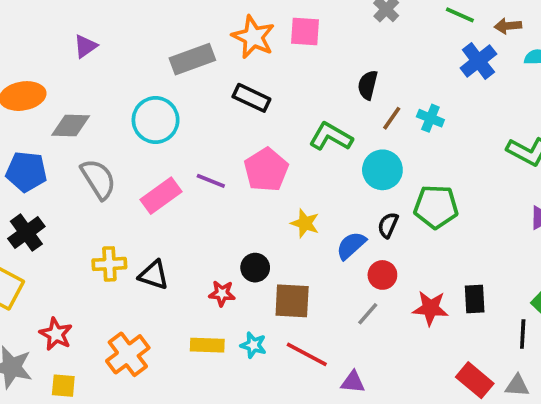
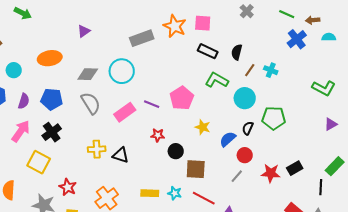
black rectangle: (251, 98) -> (208, 51), moved
gray diamond: (71, 126) -> (88, 74), moved
red star: (222, 293) -> (158, 135), moved
black rectangle: (475, 299) -> (295, 168), turned 63

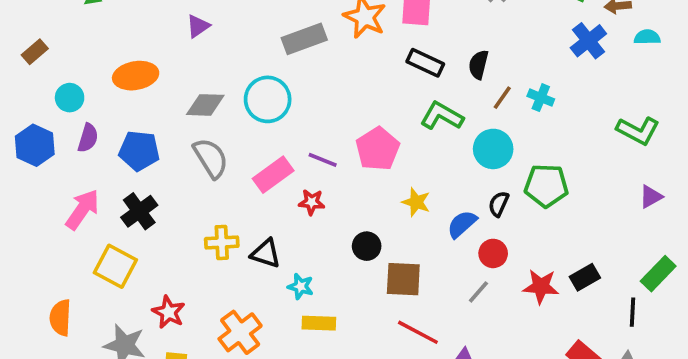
purple semicircle: (24, 101) -> (88, 138), moved
red star: (158, 135) -> (312, 202), moved
cyan star: (175, 193) -> (301, 286), moved

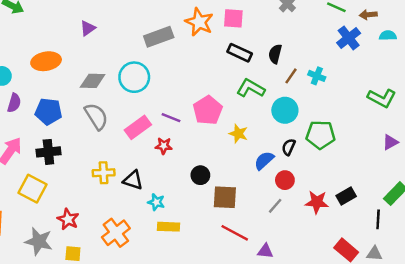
yellow star: (416, 202) -> (238, 134), moved
black cross: (139, 211) -> (48, 152), turned 30

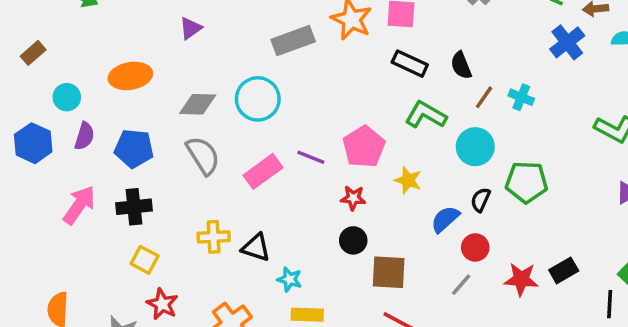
black semicircle: (275, 54) -> (461, 65), turned -36
red star: (164, 146) -> (353, 198), moved
yellow square: (33, 189) -> (145, 260), moved, size x0.7

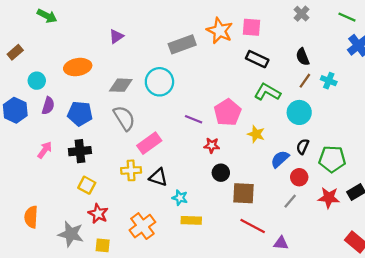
black semicircle: (461, 65) -> (303, 57), moved
pink rectangle: (263, 171) -> (149, 143), moved
green pentagon: (527, 182) -> (332, 159), moved
red star: (353, 198) -> (212, 145), moved
pink arrow: (79, 205) -> (45, 150), size x0.7

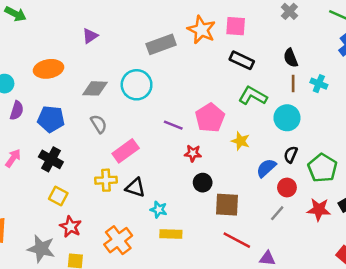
brown line: (305, 81) -> (293, 84), turned -35
gray semicircle: (124, 118) -> (99, 124), size x0.7
black cross: (80, 151) -> (51, 159), turned 35
green pentagon: (332, 159) -> (322, 168), turned 30

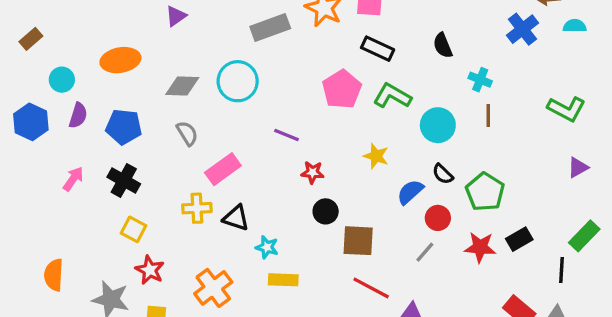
brown line: (293, 84) -> (488, 115), moved
pink pentagon: (210, 118) -> (342, 89), moved
black semicircle: (291, 154) -> (443, 174), turned -70

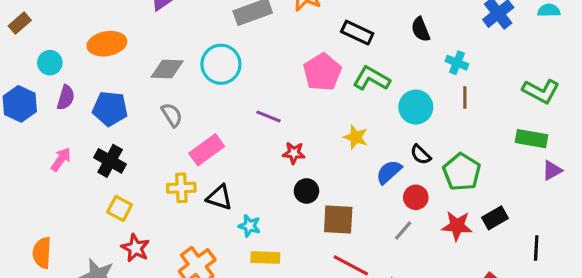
purple triangle: (578, 167) -> (552, 170), moved
green rectangle: (584, 236) -> (531, 139), moved, turned 56

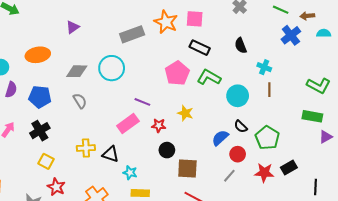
yellow star: (356, 137) -> (185, 113), moved
pink rectangle: (207, 150) -> (128, 123), moved
black cross: (110, 161) -> (40, 131), turned 30

